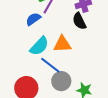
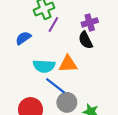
blue semicircle: (33, 19) -> (23, 38), moved
cyan semicircle: (39, 46) -> (44, 66), turned 50

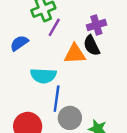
orange triangle: (68, 64) -> (75, 54), moved
blue line: (55, 86) -> (57, 99), turned 60

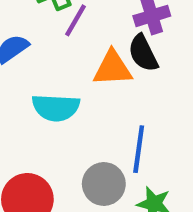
blue line: (57, 99) -> (139, 149), moved

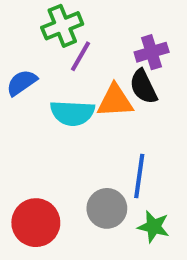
cyan semicircle: (56, 108) -> (72, 113), moved

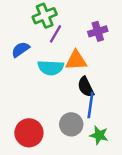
black semicircle: (143, 87) -> (86, 87), moved

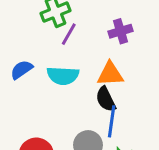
blue semicircle: (21, 49) -> (22, 70), moved
orange triangle: (76, 60) -> (110, 74), moved

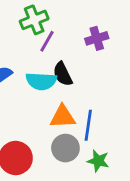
orange triangle: (110, 74) -> (63, 117), moved
black semicircle: (106, 99) -> (63, 74), moved

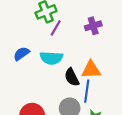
black semicircle: (63, 74) -> (72, 77), moved
orange triangle: (63, 117) -> (91, 70), moved

